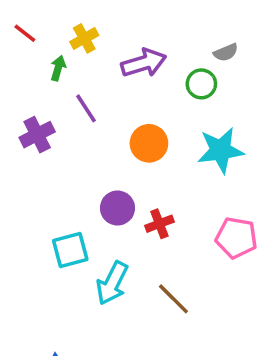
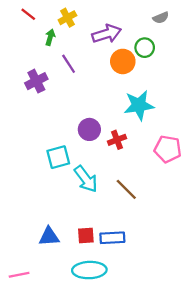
gray semicircle: (226, 52) -> (161, 18), moved
orange circle: (149, 143) -> (123, 61), moved
cyan star: (221, 150) -> (139, 105), moved
cyan arrow: (112, 283) -> (86, 179), turned -64

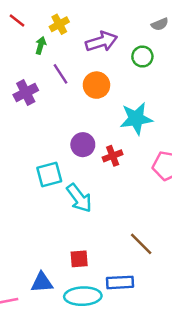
orange circle: (123, 61) -> (96, 85), moved
brown line: (126, 189) -> (141, 244), moved
blue triangle: (49, 237) -> (42, 282), moved
blue rectangle: (112, 238) -> (120, 282), moved

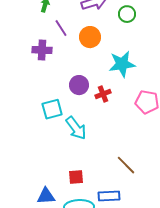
purple cross: (26, 93) -> (42, 50), moved, turned 30

